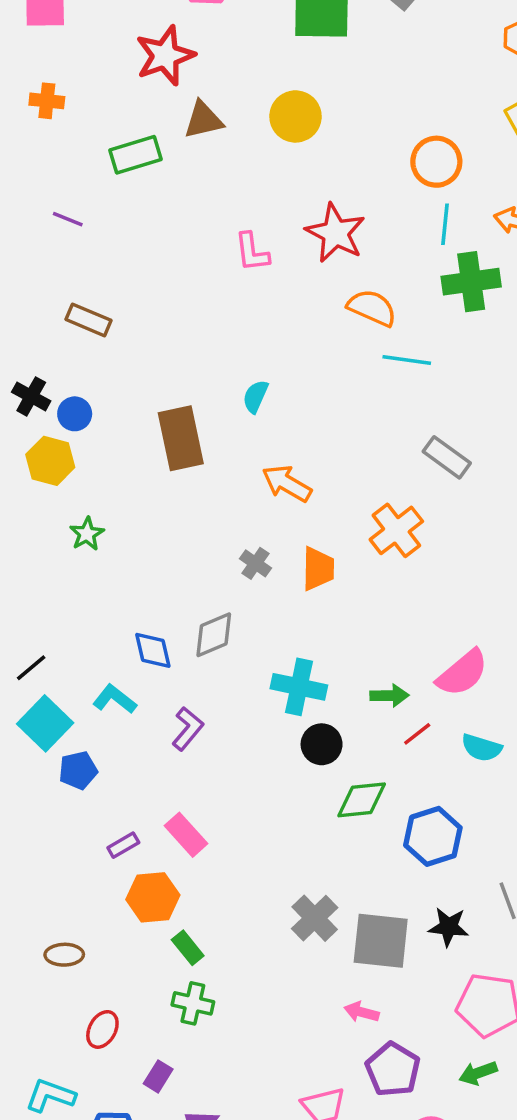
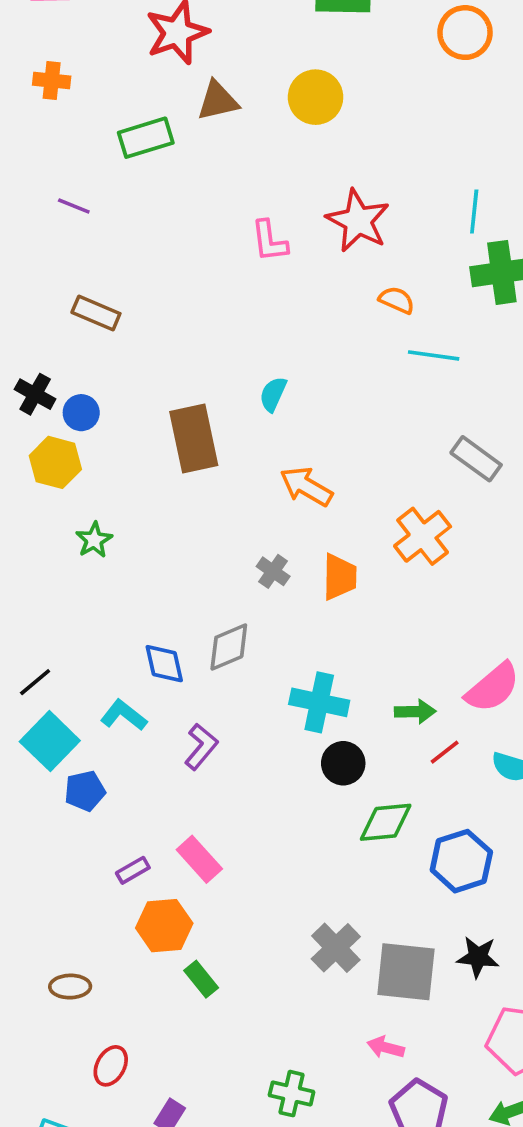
orange circle: (436, 162) -> (465, 33), moved
orange semicircle: (372, 308) -> (397, 300), size x0.7
green cross: (193, 1003) -> (292, 1094), moved

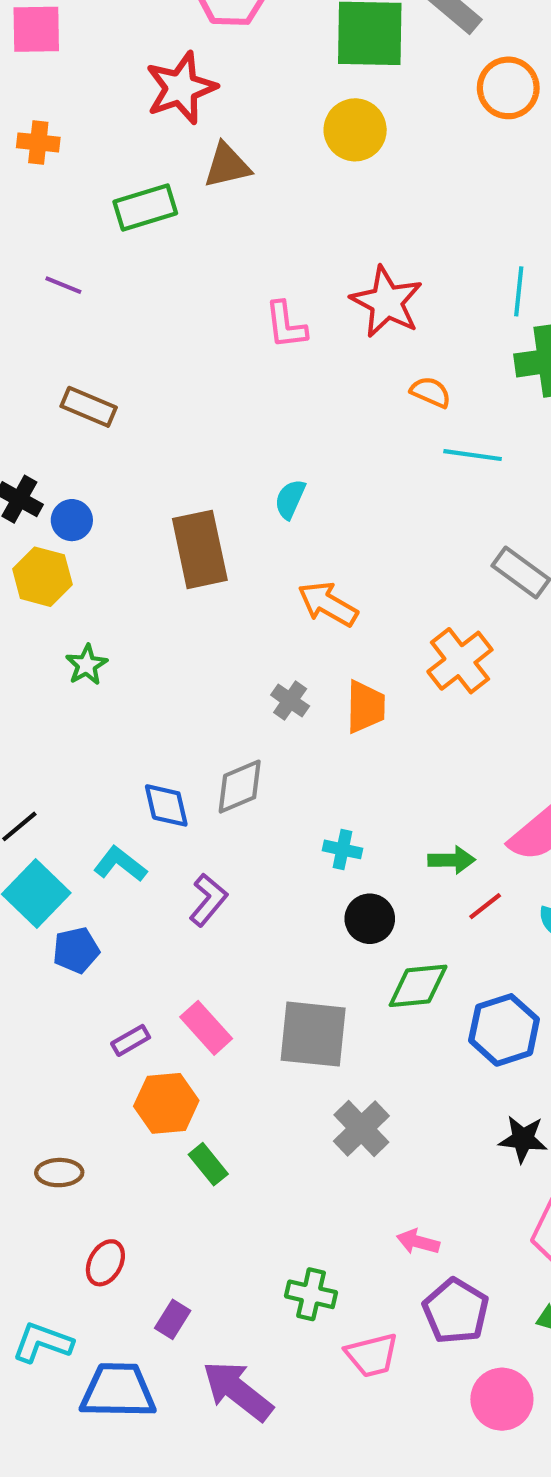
yellow circle: (316, 97) -> (355, 130), moved
cyan cross: (319, 702) -> (342, 849), size x0.6
gray square: (406, 972) -> (313, 1034), moved

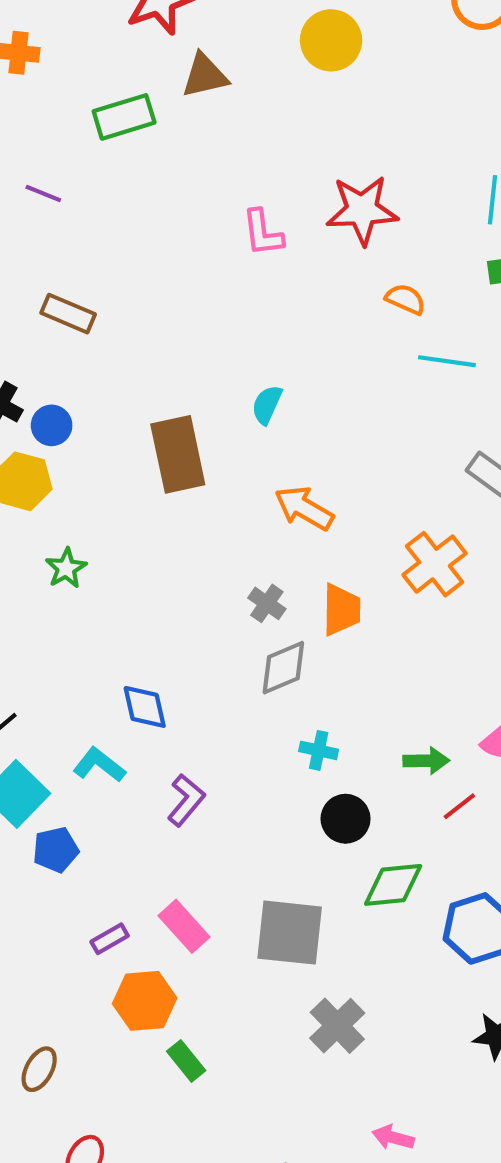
red star: (387, 302) -> (362, 210), turned -30
gray diamond: (240, 787) -> (283, 668), moved
brown ellipse: (59, 1173) -> (39, 1069), turned -60

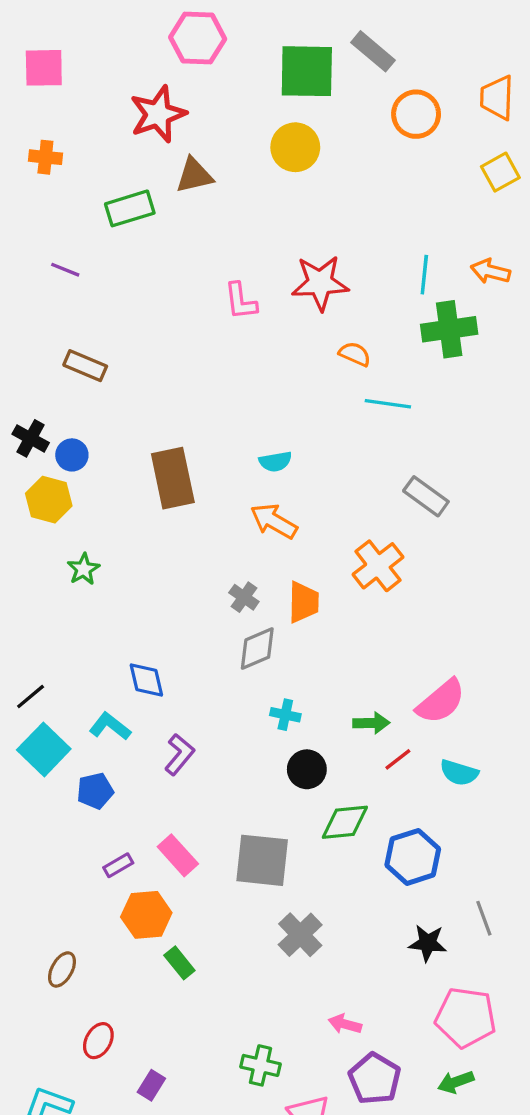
cyan semicircle: (267, 405) -> (275, 462), moved, turned -124
blue pentagon: (56, 850) -> (95, 791), moved

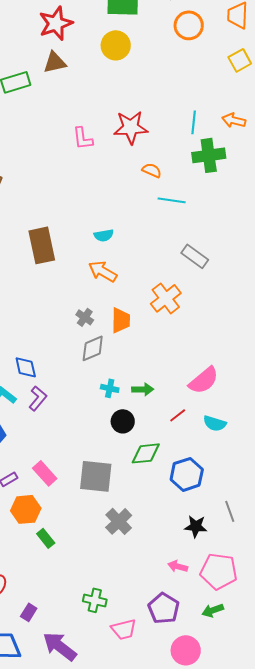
red star: (158, 114) -> (56, 23), moved
green arrow: (371, 723) -> (143, 389), moved
purple L-shape: (179, 754) -> (38, 398), moved
pink arrow: (345, 1024) -> (178, 566), moved

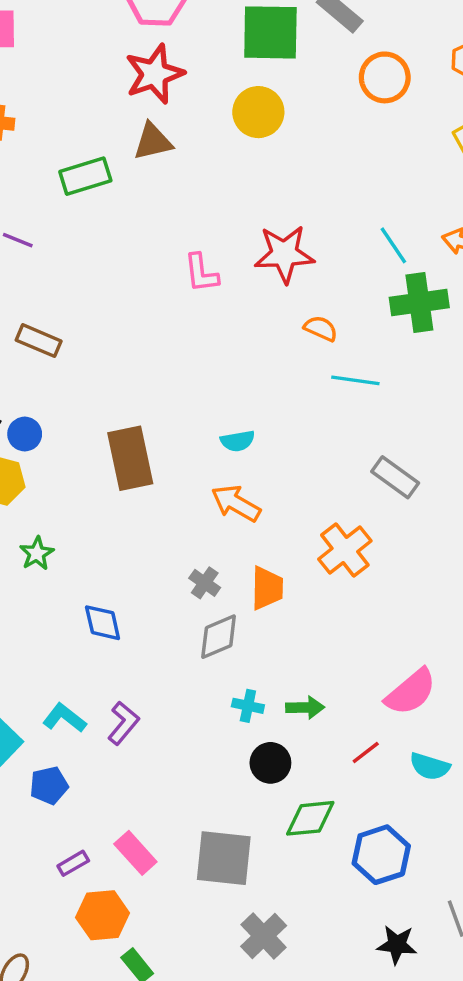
cyan line: (194, 122) -> (393, 245), turned -40
blue diamond: (26, 367) -> (103, 623), moved

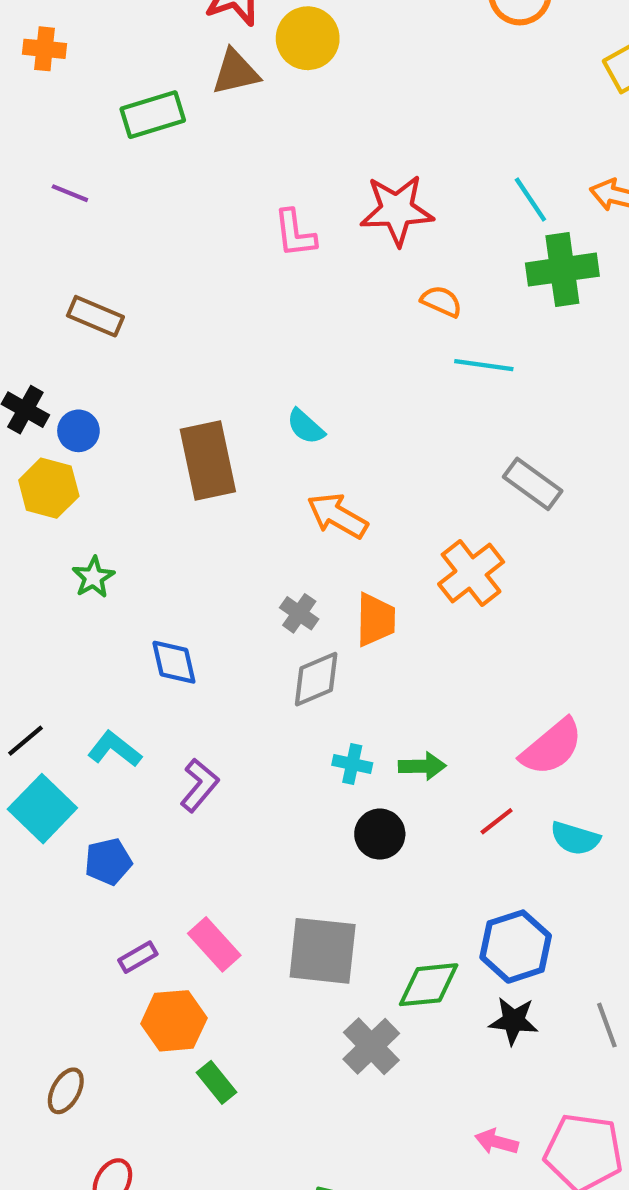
yellow circle: (258, 112) -> (308, 38), moved
cyan semicircle: (238, 441) -> (306, 427), moved, turned 52
cyan L-shape: (64, 718) -> (115, 749), moved
green diamond: (310, 818) -> (429, 985), moved
black star: (397, 945) -> (514, 1021), moved

